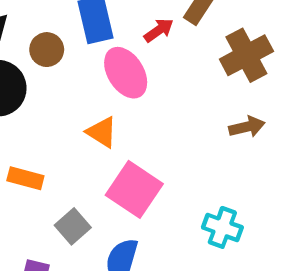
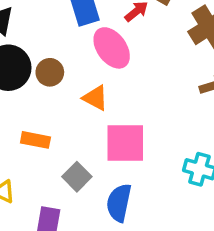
brown circle: (47, 50) -> (50, 72), moved
pink square: (134, 189) -> (125, 143), turned -30

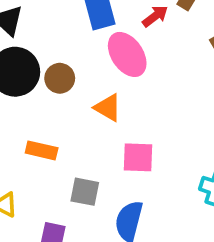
pink square: (125, 143) -> (138, 157), size x0.7
gray square: (77, 177) -> (85, 192), turned -36

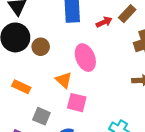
pink ellipse: (127, 54) -> (85, 58), moved
orange triangle: (108, 108) -> (64, 80), moved

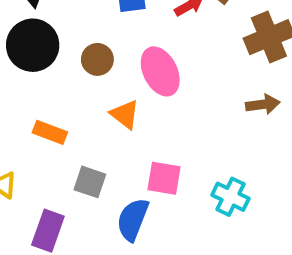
brown circle: (41, 47) -> (97, 59), moved
pink square: (77, 103) -> (164, 178), moved

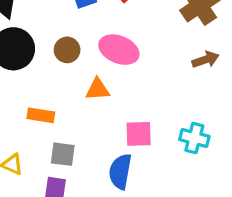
pink ellipse: (160, 71) -> (119, 50), turned -30
orange triangle: (125, 114) -> (97, 89), turned -30
gray square: (90, 182) -> (63, 154), moved

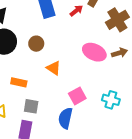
pink ellipse: (119, 50) -> (94, 52), moved
orange triangle: (97, 89) -> (54, 68), turned 35
pink square: (139, 134) -> (77, 96), turned -30

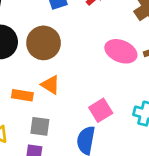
brown circle: (36, 44) -> (44, 43), size x1.6
orange triangle: (54, 68) -> (50, 85), moved

